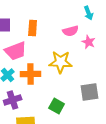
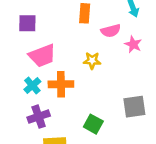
orange rectangle: (33, 28) -> (85, 13), moved
yellow star: (61, 62) -> (92, 61), moved, size x0.6

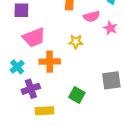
cyan cross: (32, 85) -> (17, 67), moved

